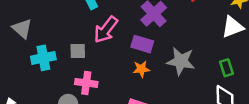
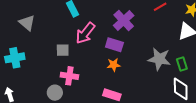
gray triangle: (22, 29) -> (27, 23), moved
cyan cross: (43, 58) -> (15, 58), moved
gray star: (181, 61) -> (159, 59), moved

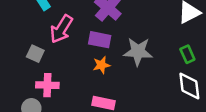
gray square: (63, 50) -> (35, 54), turned 32
gray star: (159, 59) -> (138, 52), moved

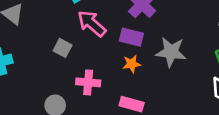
pink arrow: (61, 29) -> (92, 24), turned 96
pink cross: (47, 85) -> (88, 82), moved

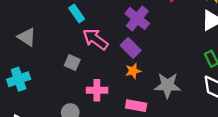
purple rectangle: (131, 37) -> (131, 48), turned 36
gray star: (171, 52) -> (167, 85), moved

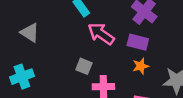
purple rectangle: (131, 48) -> (138, 42), turned -30
gray square: (72, 63) -> (84, 66), moved

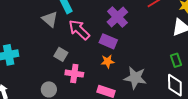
gray triangle: (30, 33) -> (50, 19), moved

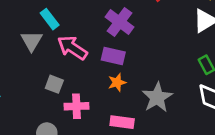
gray triangle: (50, 19) -> (32, 41), turned 30
gray star: (135, 78) -> (157, 97), turned -30

